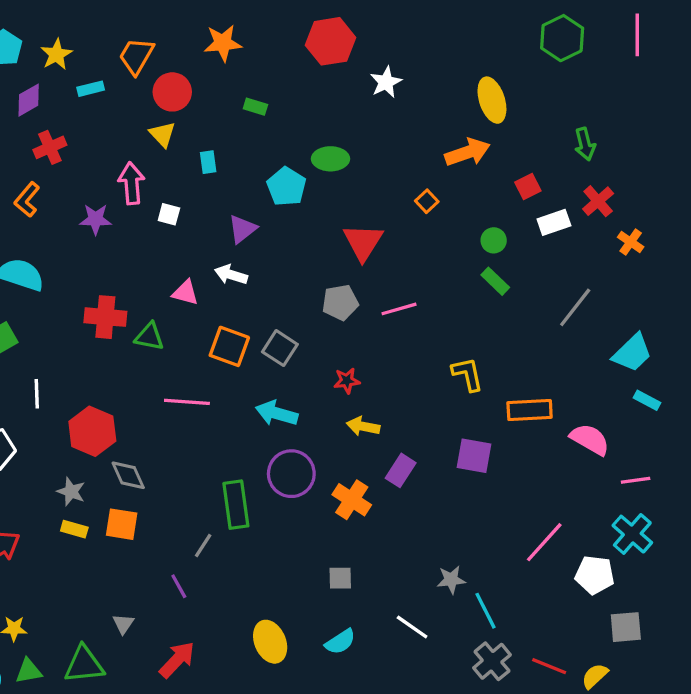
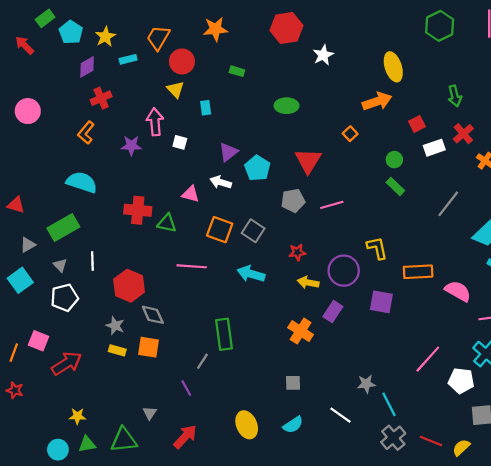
cyan pentagon: (286, 187) -> (257, 168), moved
purple circle: (291, 474) -> (344, 271), moved

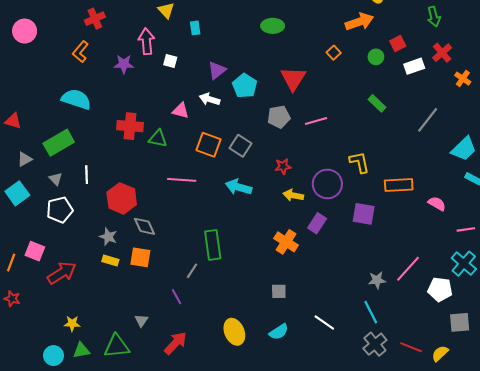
green circle: (394, 160) -> (376, 57), moved
pink semicircle: (458, 291) -> (437, 204), size x0.7
gray star: (366, 384) -> (377, 280), moved

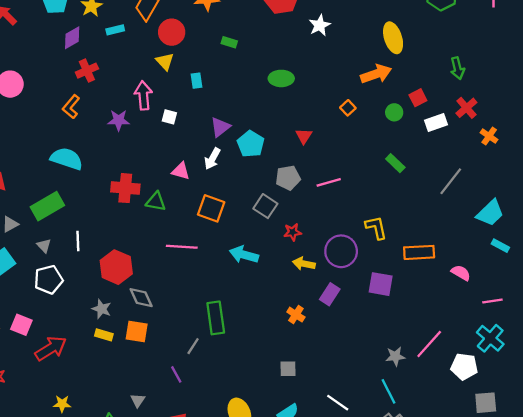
red triangle: (293, 79) -> (304, 136), size x0.6
white arrow: (210, 99) -> (212, 159), turned -78
gray square: (241, 146) -> (265, 206), moved
orange cross: (286, 242) -> (296, 315), size x0.7

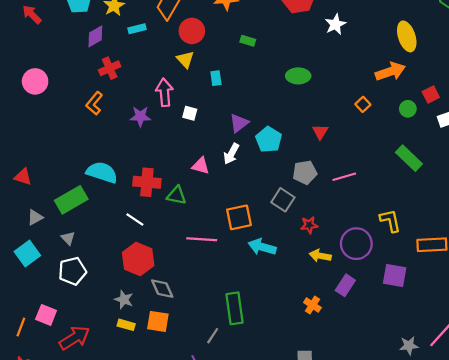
cyan semicircle: (67, 159) -> (102, 172), moved
green rectangle: (395, 163) -> (409, 158), size x1.4
orange square: (211, 208) -> (239, 217), moved, turned -32
white line: (78, 241) -> (135, 220), moved, turned -54

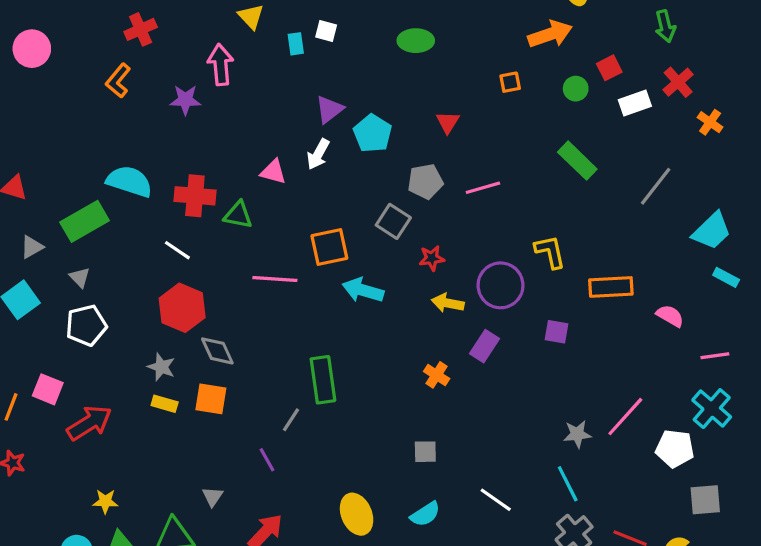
orange square: (363, 104) -> (510, 82), turned 32
white square: (190, 113) -> (326, 31), moved
purple square: (395, 275) -> (556, 332), size x0.7

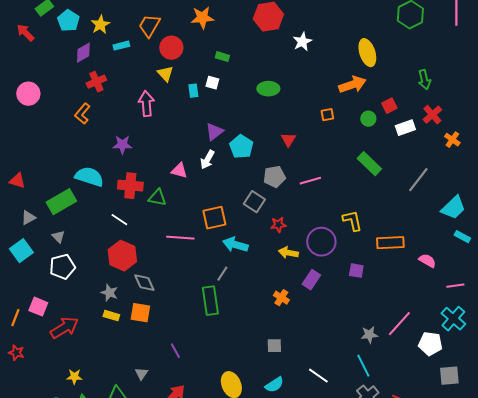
purple star: (185, 100) -> (122, 145), moved
gray line: (291, 420) -> (222, 274), moved

